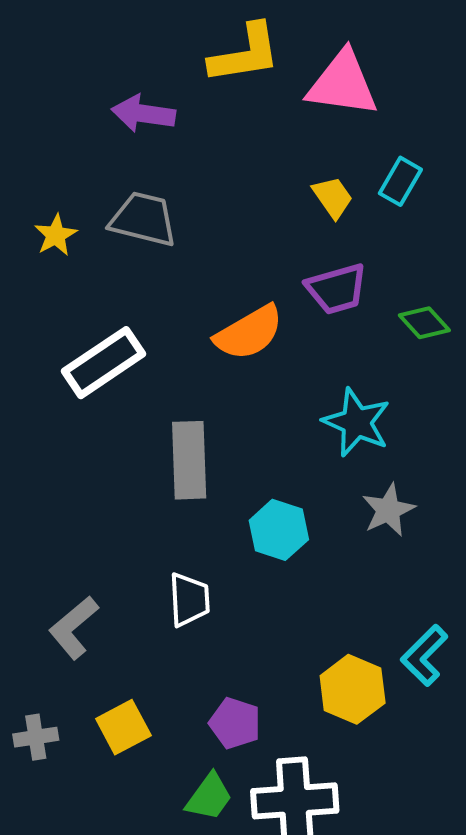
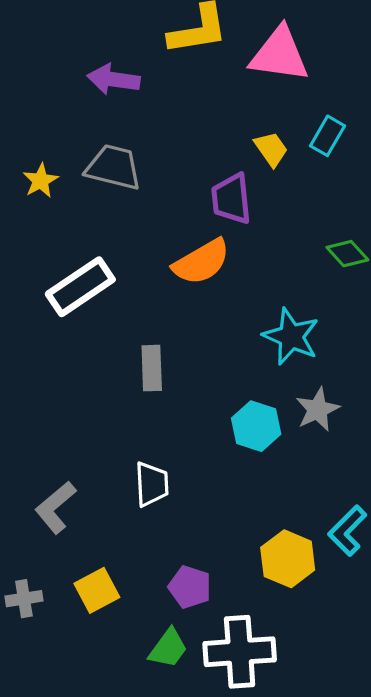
purple trapezoid: (337, 289) -> (231, 199), moved, turned 100
gray rectangle: (189, 460) -> (152, 368), size x0.7
cyan hexagon: (279, 530) -> (256, 426), moved

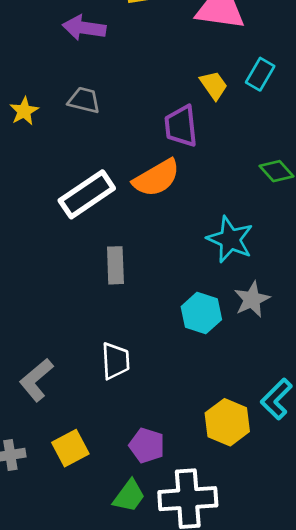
gray trapezoid: (114, 167) -> (84, 100), size x0.7
white rectangle: (80, 287) -> (87, 194), moved

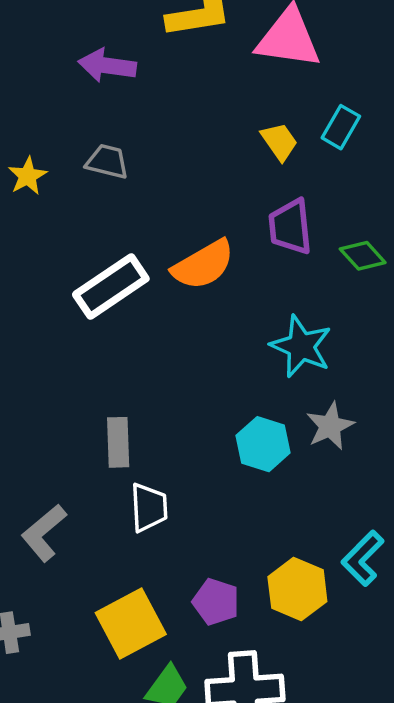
purple trapezoid: (181, 126) -> (290, 227), moved
gray rectangle: (115, 265) -> (118, 442), moved
purple pentagon: (147, 445) -> (216, 602), moved
yellow square: (70, 448) -> (131, 623), moved, size x1.4

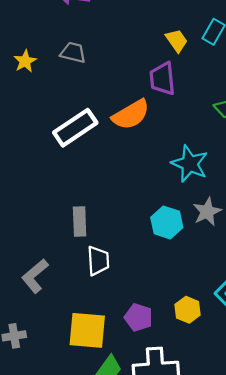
purple trapezoid: (290, 227) -> (162, 79), moved
yellow hexagon: (297, 589) -> (188, 310), size x0.7
yellow square: (131, 623) -> (87, 330), turned 33

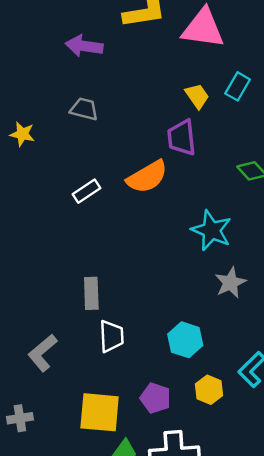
yellow star: (25, 61) -> (22, 134), moved, turned -30
white rectangle: (75, 128) -> (87, 191), size x0.6
cyan hexagon: (167, 223) -> (185, 340), moved

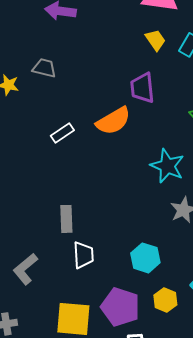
yellow trapezoid: (197, 96) -> (155, 40), moved
gray trapezoid: (84, 109) -> (44, 68), moved
purple pentagon: (155, 398) -> (120, 307), size x1.5

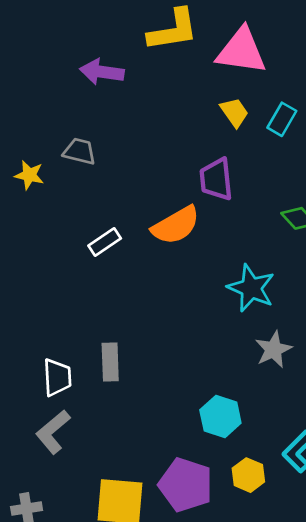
white trapezoid: (83, 255) -> (57, 377), moved

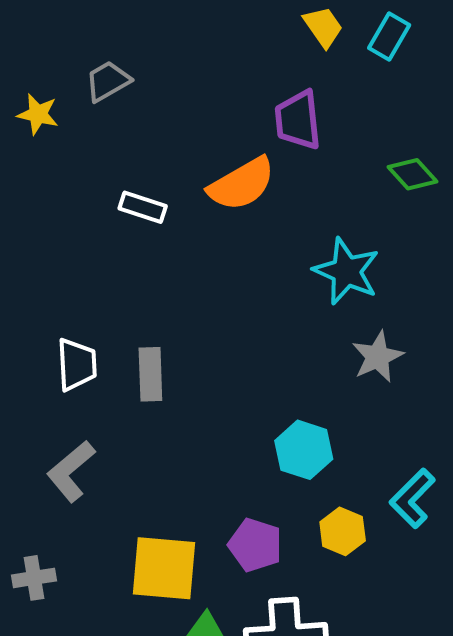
gray trapezoid: (80, 151) -> (108, 81), turned -44
white rectangle: (105, 242) -> (143, 207), turned 52
white trapezoid: (57, 377) -> (77, 364), moved
purple pentagon: (186, 485) -> (255, 545), size x0.7

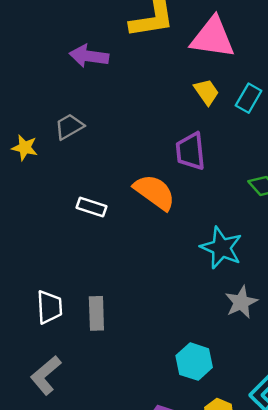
orange semicircle: (242, 184) -> (155, 192), turned -114

